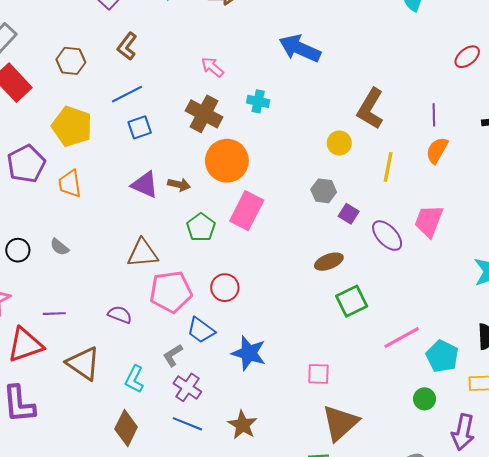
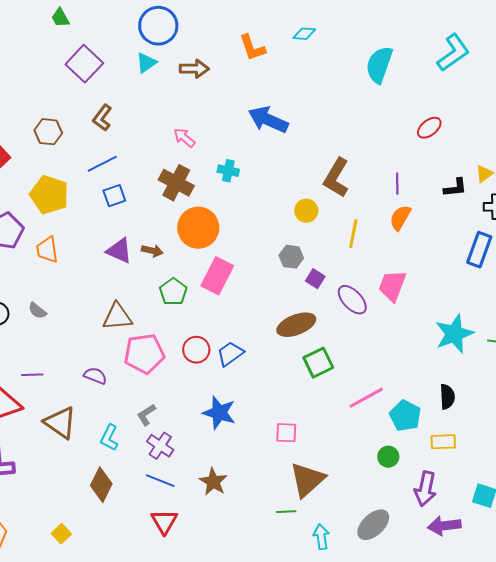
brown ellipse: (329, 262) -> (296, 325), size x1.4
blue trapezoid: (201, 330) -> (230, 354), moved, turned 108

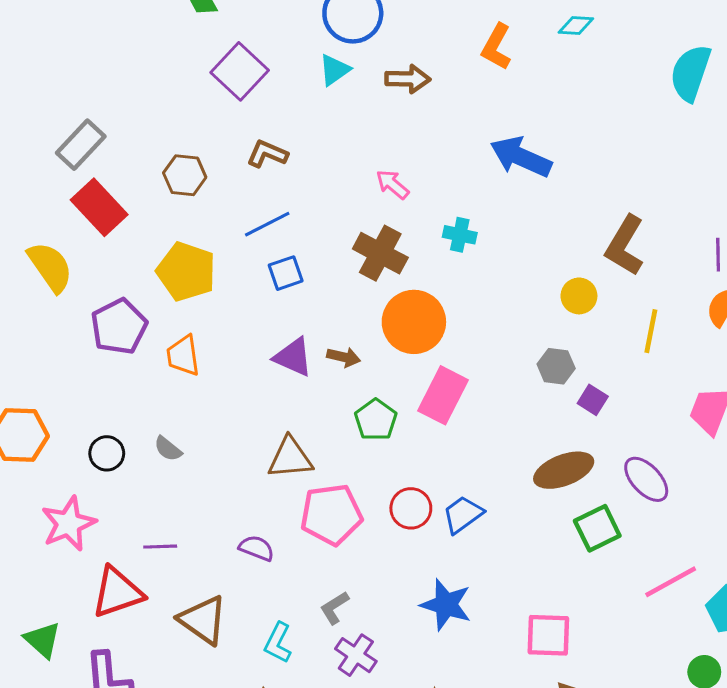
orange L-shape: (252, 48) -> (496, 47), turned 48
brown L-shape: (102, 118) -> (267, 154), turned 76
purple ellipse: (352, 300) -> (646, 479), moved
pink square: (286, 433) -> (548, 635), size x1.4

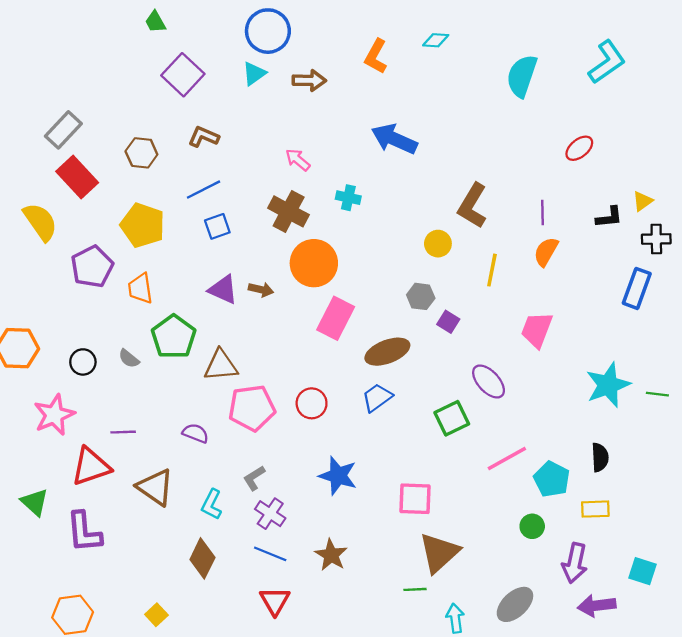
green pentagon: (376, 420) -> (174, 337), moved, size x1.4
brown ellipse: (564, 470) -> (387, 352), moved
blue trapezoid: (463, 514) -> (377, 398), moved

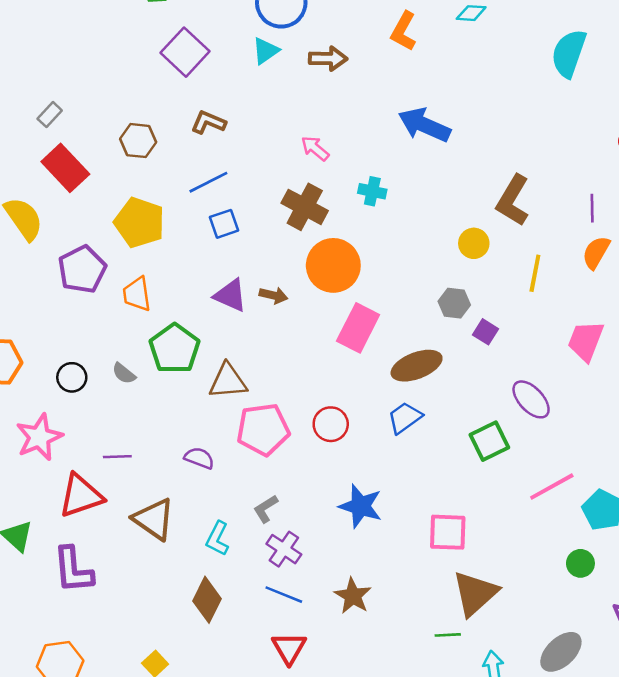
gray rectangle: (63, 130) -> (50, 115), size x0.6

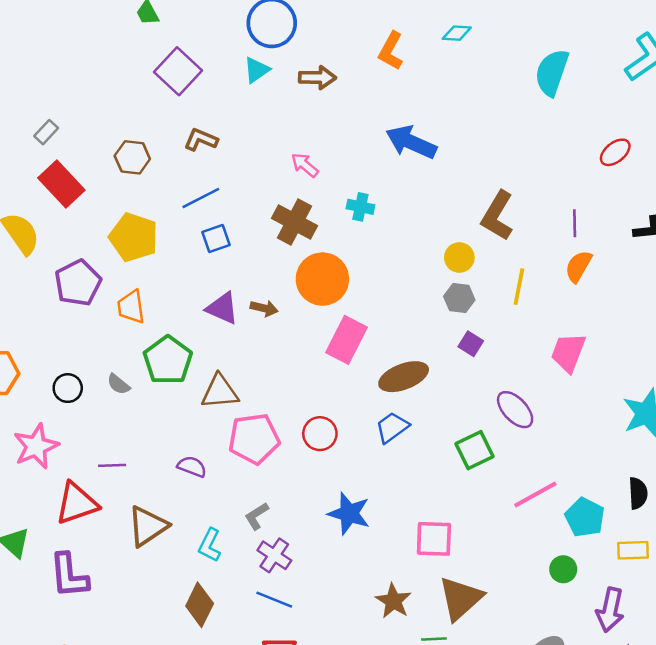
gray hexagon: (454, 303) -> (459, 298), moved
brown triangle: (154, 519) -> (148, 526), turned 51
brown star: (353, 596) -> (393, 601), moved

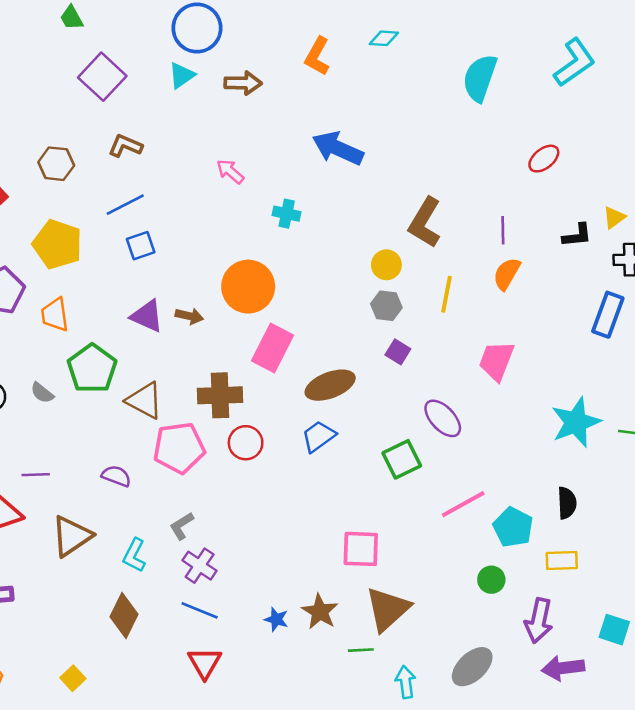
brown cross: (295, 222) -> (220, 395), moved, turned -30
brown triangle: (220, 392) -> (144, 400), turned 33
blue star: (349, 513) -> (276, 619), moved, size x0.6

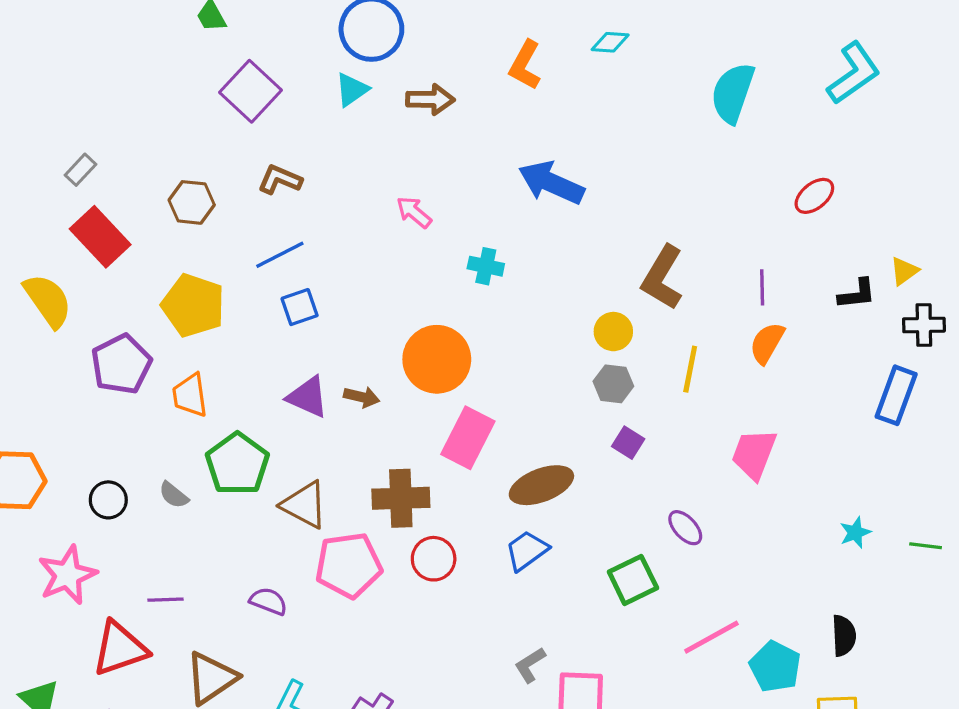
purple ellipse: (443, 418) -> (685, 528), size x0.7
cyan star: (576, 422) -> (855, 533), size x0.5
gray L-shape: (182, 526) -> (530, 665), moved

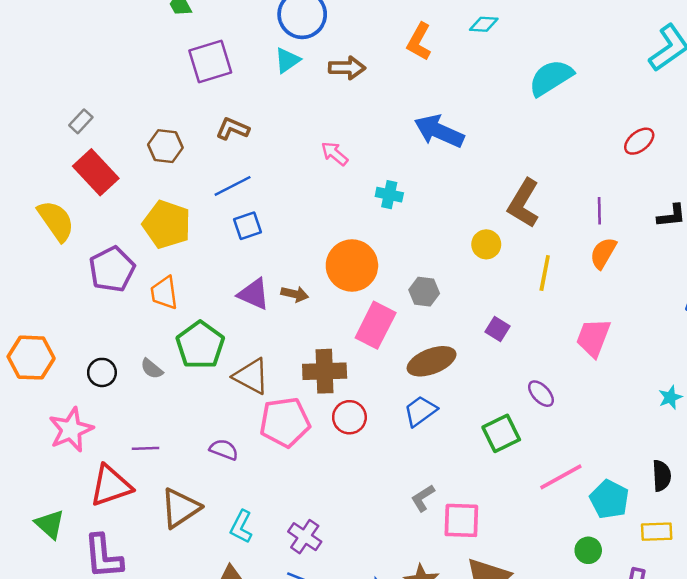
purple square: (250, 91) -> (210, 62), turned 30
cyan semicircle: (733, 93) -> (551, 78), moved, turned 39
gray hexagon: (613, 384) -> (424, 292), moved

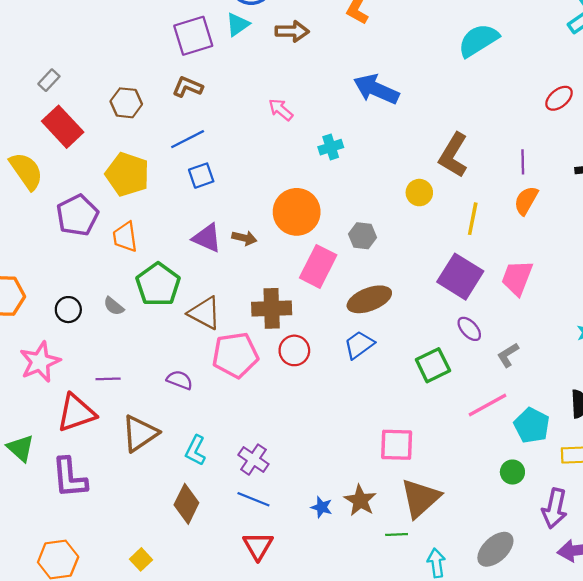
purple square: (210, 62) -> (193, 36), moved
cyan cross: (389, 195) -> (331, 147), turned -30
purple square: (497, 329) -> (460, 277), moved, size x2.0
gray L-shape: (423, 498) -> (508, 355), moved

